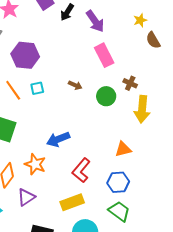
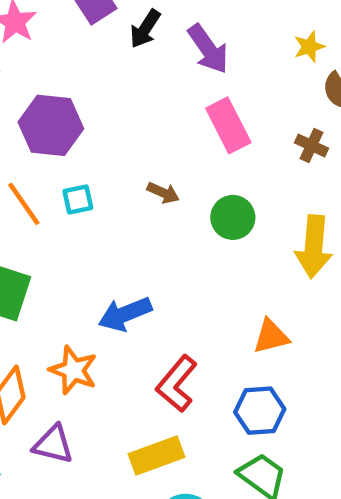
brown cross: (130, 83) -> (311, 146), moved
purple triangle: (26, 197) -> (53, 444), turned 48

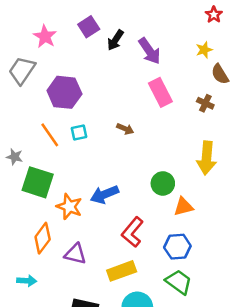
green circle: (233, 217) -> (163, 183), moved
orange star: (73, 370) -> (69, 207), moved
purple triangle: (53, 444) -> (75, 254), moved

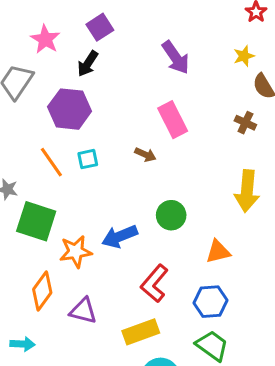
black arrow: (115, 40) -> (88, 64), moved
pink rectangle: (160, 92) -> (173, 120), moved
green circle: (163, 183) -> (171, 215), moved
orange star: (69, 207) -> (76, 252), turned -30

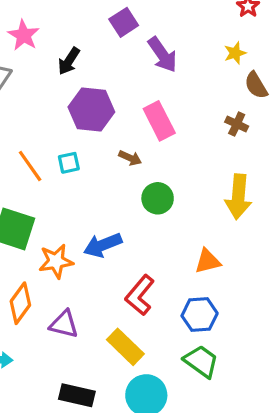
purple square: (100, 27) -> (124, 22), moved
purple hexagon: (70, 109) -> (91, 110), moved
green circle: (171, 215) -> (158, 198), moved
yellow rectangle: (141, 332) -> (125, 347), turned 64

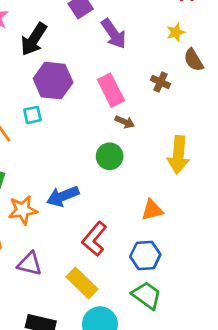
black arrow: (69, 61) -> (34, 39), size x1.4
brown cross: (237, 124) -> (161, 82), moved
brown arrow: (130, 158) -> (125, 122), moved
cyan square: (69, 163) -> (32, 115), moved

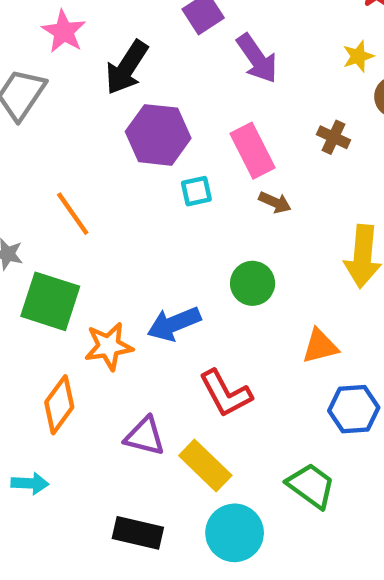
cyan square: (32, 115) -> (196, 191), moved
green circle: (110, 156) -> (253, 283), moved
red L-shape: (94, 239) -> (226, 393), turned -68
blue hexagon: (145, 255) -> (354, 409), moved
purple triangle: (30, 264) -> (145, 436), moved

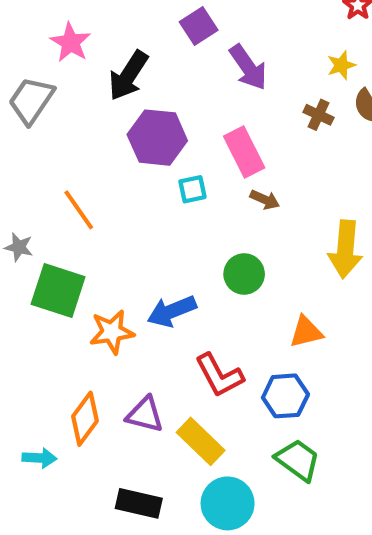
brown cross: (333, 137) -> (319, 115), moved
orange diamond: (59, 405) -> (85, 419), moved
blue hexagon: (354, 409) -> (285, 396), moved

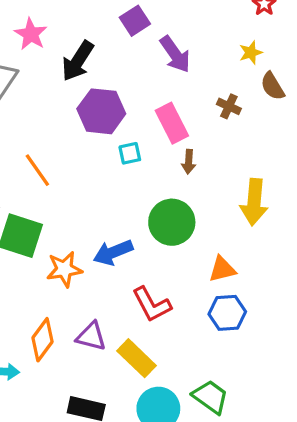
brown cross: (319, 115) -> (229, 106), moved
brown arrow: (265, 200) -> (189, 162), turned 70
green circle: (244, 274) -> (172, 222), size x1.4
blue hexagon: (285, 396) -> (227, 313), moved
green trapezoid: (298, 460) -> (210, 397), moved

